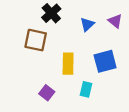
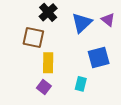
blue triangle: (87, 24) -> (82, 23), size x1.5
yellow rectangle: (68, 64) -> (48, 63), moved

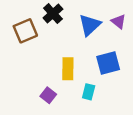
brown square: (33, 38) -> (25, 31), moved, turned -35
yellow rectangle: (48, 63) -> (68, 69), moved

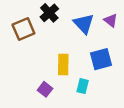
blue triangle: (90, 25) -> (84, 24), turned -30

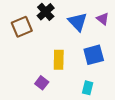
cyan rectangle: (83, 86) -> (88, 88), moved

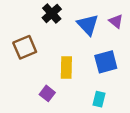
brown square: (22, 27) -> (25, 47), moved

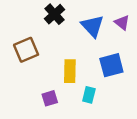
purple square: (47, 93) -> (50, 98), turned 35
cyan rectangle: (99, 99) -> (89, 95), moved

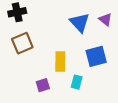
black cross: (55, 14) -> (17, 12), moved, turned 30

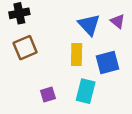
yellow rectangle: (60, 62) -> (77, 54), moved
cyan rectangle: (77, 82) -> (86, 91), size x1.5

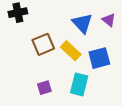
brown square: (25, 48) -> (43, 44), moved
yellow rectangle: (77, 54) -> (71, 51), turned -48

